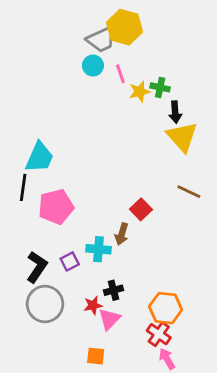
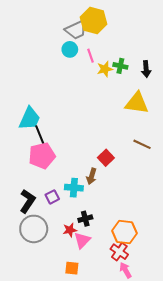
black arrow: (175, 112) -> (146, 69), moved
yellow triangle: (182, 137) -> (137, 103), turned -40
black line: (23, 187) -> (40, 135), moved, turned -30

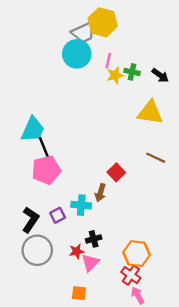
cyan circle: (70, 49) -> (77, 54), size x1.6
pink line: (90, 56) -> (108, 61), moved, turned 32
black arrow: (146, 69) -> (160, 75), turned -49

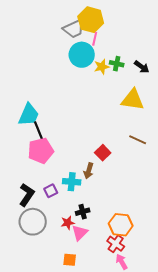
cyan circle: (77, 54) -> (82, 55), moved
pink line: (108, 61) -> (95, 39), moved

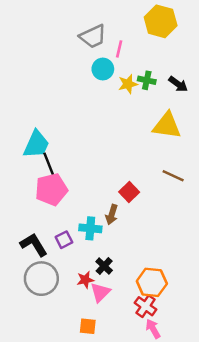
yellow hexagon: (91, 20) -> (161, 21), moved
cyan circle: (82, 55) -> (103, 69), size x0.7
black L-shape: (27, 195) -> (34, 245), turned -65
black cross: (83, 212) -> (104, 266), turned -32

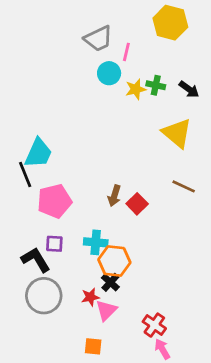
yellow triangle: (167, 125) -> (177, 133), turned 32
black line: (49, 164) -> (25, 174), moved
brown arrow: (112, 215) -> (114, 196), moved
purple square: (64, 240) -> (54, 244), moved, turned 30
orange hexagon: (152, 282) -> (114, 261), moved

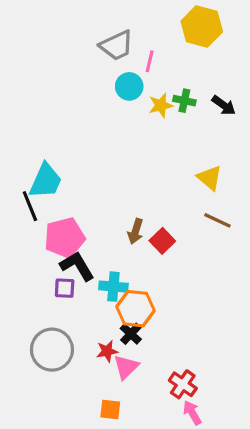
yellow triangle: (177, 133) -> (210, 178), moved, size x0.7
black L-shape: (36, 260) -> (77, 266), moved

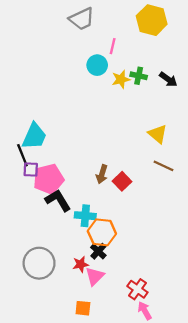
gray trapezoid: (117, 45) -> (82, 19), moved
purple square: (65, 288) -> (31, 169), moved

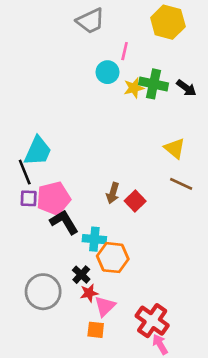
green cross: (139, 76) -> (154, 84), size x1.5
purple square: (31, 169) -> (29, 198), moved
black cross: (98, 251) -> (81, 275), moved
red cross: (137, 289) -> (152, 321), size x1.4
orange square: (83, 308) -> (96, 330), moved

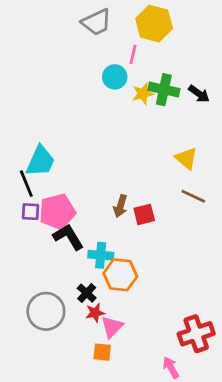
yellow hexagon: (168, 22) -> (154, 24), moved
red square: (135, 201) -> (144, 214), turned 30
red cross: (152, 321) -> (196, 334), moved, turned 36

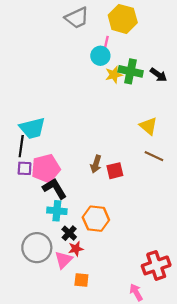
cyan circle: (115, 77) -> (100, 56), moved
cyan trapezoid: (40, 161) -> (32, 128), turned 52
black line: (26, 184) -> (21, 146), turned 30
cyan cross: (101, 255) -> (57, 211), moved
pink triangle: (112, 327) -> (64, 260), moved

